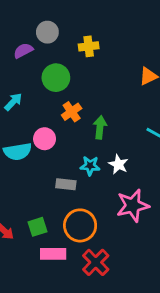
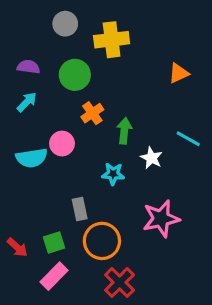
yellow cross: (89, 46) -> (112, 40), size x1.5
purple semicircle: (23, 51) -> (28, 67), moved, turned 36
white star: (118, 164) -> (151, 158), moved
gray rectangle: (66, 184) -> (80, 209), moved, turned 72
pink rectangle: (53, 254) -> (54, 276), moved, turned -45

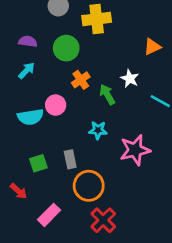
green arrow: (124, 131) -> (107, 94), turned -36
white star: (151, 158) -> (130, 79), moved
pink star: (161, 219) -> (135, 150), moved
green square: (54, 243) -> (38, 163), moved

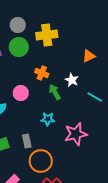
green circle: (66, 48) -> (19, 47), moved
orange cross: (81, 80) -> (42, 73), moved, turned -32
pink circle: (56, 105) -> (21, 93), moved

